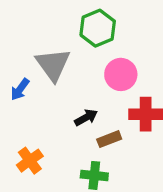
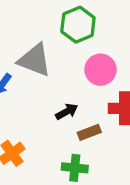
gray triangle: (53, 65) -> (35, 60), turned -33

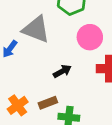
brown rectangle: (89, 132) -> (48, 103), moved

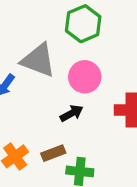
pink circle: (90, 37) -> (85, 77), moved

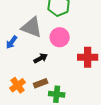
black arrow: (71, 113) -> (41, 58), moved

